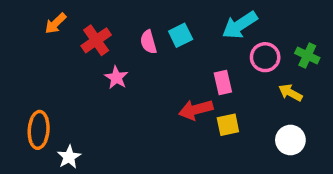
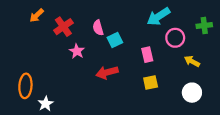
cyan square: (181, 35) -> (115, 40), moved
green cross: (307, 56) -> (204, 26), moved, turned -32
red arrow: (196, 110) -> (107, 72), moved

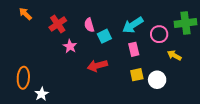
orange arrow: (37, 15) -> (25, 14), moved, turned 88
cyan arrow: (158, 17) -> (133, 25), moved
green cross: (204, 26) -> (185, 23), size x1.5
white circle: (192, 93) -> (157, 80), moved

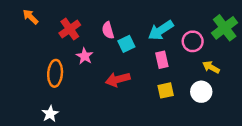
green cross: (185, 23) -> (225, 28), turned -30
orange ellipse: (23, 78) -> (55, 73), moved
white circle: (157, 80) -> (201, 92), moved

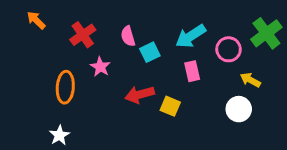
yellow square: (166, 90) -> (170, 106), moved, turned 35

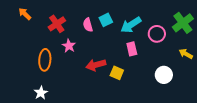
cyan square: (150, 52) -> (106, 20), moved
yellow arrow: (250, 80) -> (186, 54), moved

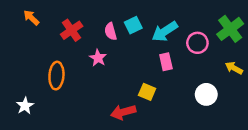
pink star: (69, 46) -> (98, 58), moved
red arrow: (96, 65) -> (123, 112), moved
white star: (41, 93) -> (25, 106), moved

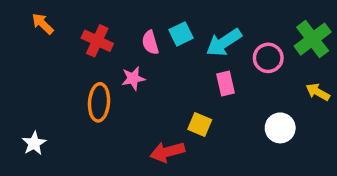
red cross: (72, 30) -> (97, 41), turned -30
pink star: (98, 58) -> (133, 78), turned 30
orange ellipse: (56, 76) -> (99, 102), moved

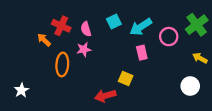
orange arrow: (43, 24) -> (44, 40), moved
pink semicircle: (150, 42) -> (86, 29), moved
white circle: (280, 128) -> (190, 86), moved

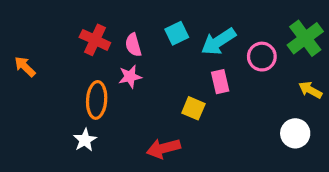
orange arrow: (44, 40) -> (25, 67), moved
yellow square: (126, 78) -> (193, 108), moved
white star: (21, 90) -> (85, 140), moved

